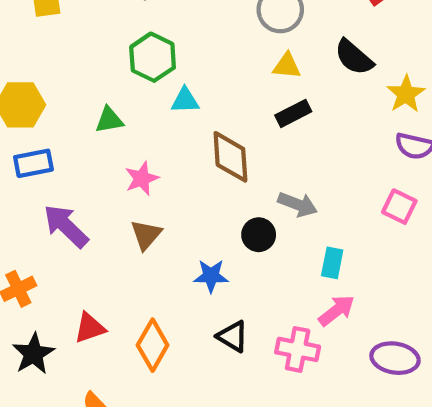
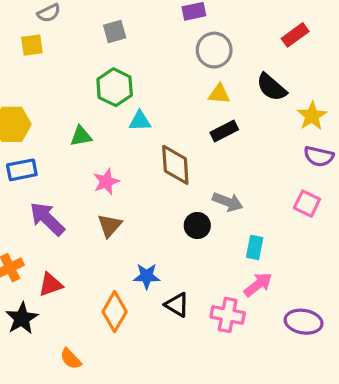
blue star: (211, 276) -> (147, 276), moved
red triangle: (90, 328) -> (51, 285), moved

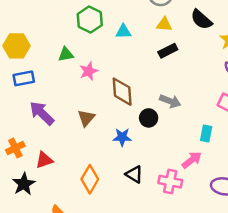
cyan triangle: (140, 121) -> (123, 32), moved
brown diamond: (175, 165) -> (122, 92), moved
pink star: (106, 182) -> (89, 71), moved
cyan rectangle: (255, 247) -> (206, 134), moved
blue star: (147, 276) -> (122, 137), moved

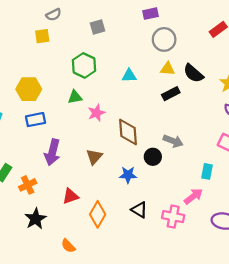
green hexagon: (90, 20) -> (84, 65), moved
black semicircle: (201, 20) -> (193, 73), moved
purple arrow: (42, 113) -> (52, 152), turned -120
red triangle: (44, 160) -> (70, 196), moved

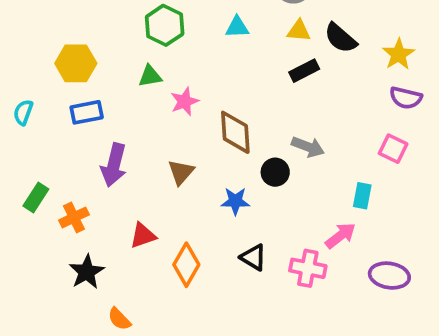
cyan triangle: (129, 76) -> (237, 27), moved
orange semicircle: (68, 246) -> (119, 319), moved

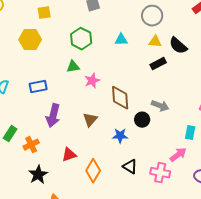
yellow hexagon: (76, 63) -> (30, 40), moved

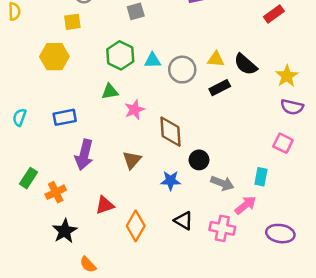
gray circle: (152, 16) -> (182, 70), moved
cyan triangle: (121, 40) -> (153, 61), moved
gray arrow: (160, 106) -> (222, 183), moved

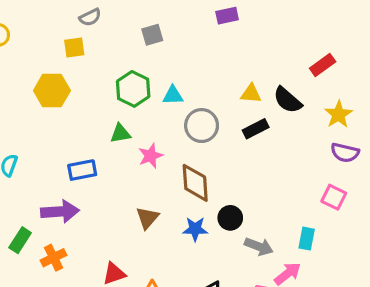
red rectangle: (274, 14) -> (323, 65), moved
gray circle: (182, 70) -> (202, 126), moved
blue rectangle: (65, 117) -> (82, 170), moved
purple arrow: (84, 155) -> (60, 211), moved, turned -108
blue star: (171, 181) -> (195, 229), moved

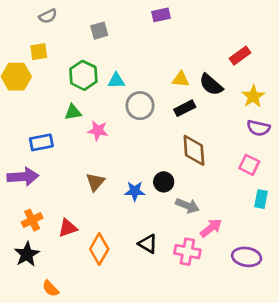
yellow square: (74, 48) -> (39, 52), moved
pink star: (151, 156) -> (98, 131), turned 30
brown diamond: (195, 183) -> (194, 150), moved
cyan rectangle: (307, 239) -> (261, 199), moved
orange cross: (54, 258) -> (32, 220), moved

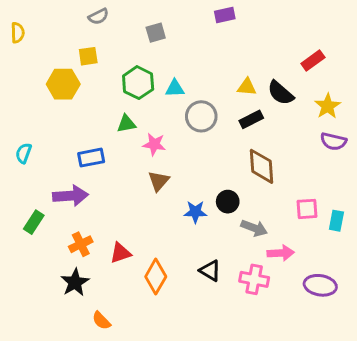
pink square: (249, 165) -> (307, 209), moved, turned -30
brown triangle: (95, 182) -> (159, 181), moved
pink arrow: (211, 228) -> (281, 253), turned 35

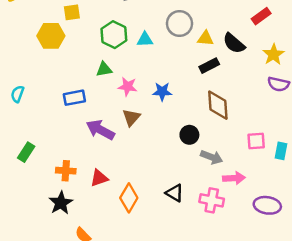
gray circle: (201, 116) -> (179, 23), moved
purple arrow: (71, 196) -> (100, 130), moved, turned -148
blue star: (195, 212) -> (162, 92), moved
orange cross: (81, 244) -> (66, 171), turned 30

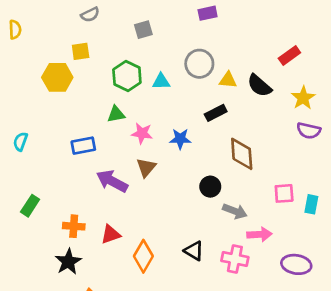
black rectangle: (209, 66) -> (216, 113), moved

